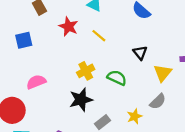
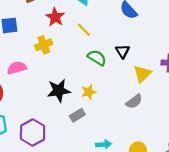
yellow cross: (86, 71) -> (44, 45), moved
green semicircle: (117, 78) -> (97, 58), moved
yellow star: (135, 116) -> (89, 92), moved

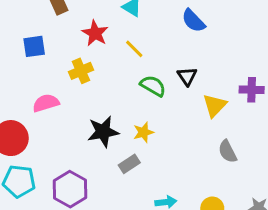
gray semicircle: (134, 101) -> (228, 151), moved, turned 102

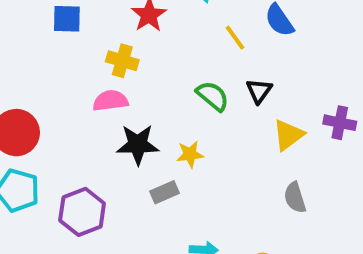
yellow line: (134, 49) -> (235, 38), moved
yellow cross: (81, 71) -> (122, 61), turned 30
pink semicircle: (46, 103) -> (110, 101), moved

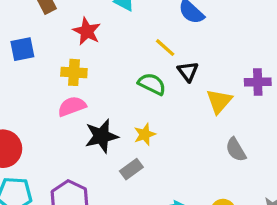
yellow line: (235, 38) -> (165, 48), moved

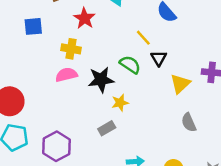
black star: (101, 136) -> (101, 80), moved

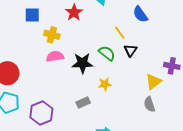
yellow cross: (71, 49) -> (52, 35), moved
yellow triangle: (180, 84) -> (154, 82), moved
yellow star: (120, 103) -> (105, 84), moved

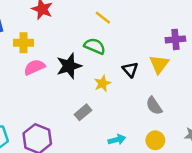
black triangle: (130, 50) -> (130, 70), moved
gray semicircle: (150, 104) -> (154, 106), moved

